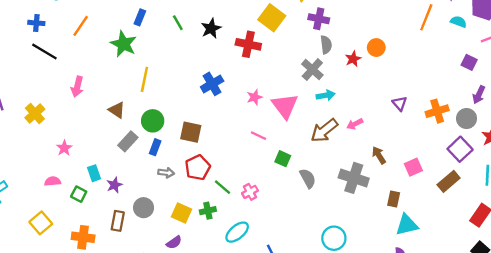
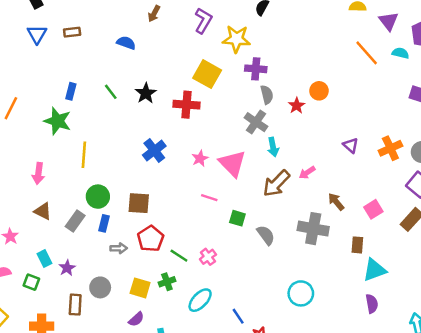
orange line: (426, 17) -> (367, 53), turned -56
pink arrow: (77, 87) -> (38, 173), moved
cyan arrow: (326, 95) -> (273, 147), turned 96
brown triangle: (117, 110) -> (43, 211), moved

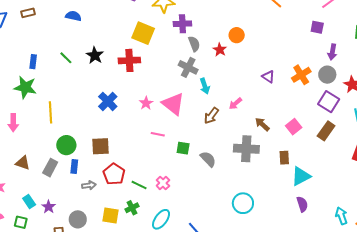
pink arrow: (38, 173) -> (13, 123), moved
brown arrow: (276, 183) -> (211, 116), size x0.7

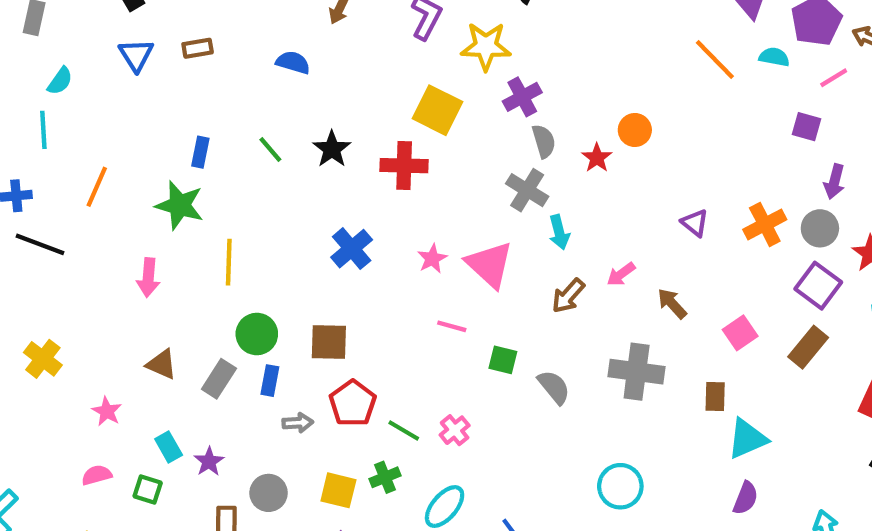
purple cross: (182, 24) -> (522, 97), turned -30
brown arrow: (262, 124) -> (672, 304), moved
purple semicircle: (302, 204) -> (746, 498), turned 35

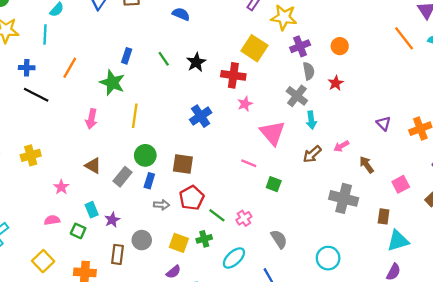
orange circle: (635, 130) -> (340, 46), moved
pink star: (432, 259) -> (245, 104), moved
yellow cross: (43, 359) -> (31, 155), turned 30
gray semicircle: (554, 387) -> (279, 239), moved

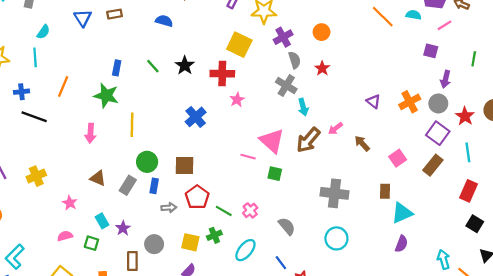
pink triangle: (272, 133) -> (272, 141), moved
brown arrow: (312, 154) -> (308, 140), size x1.4
gray cross: (344, 198) -> (334, 193), moved

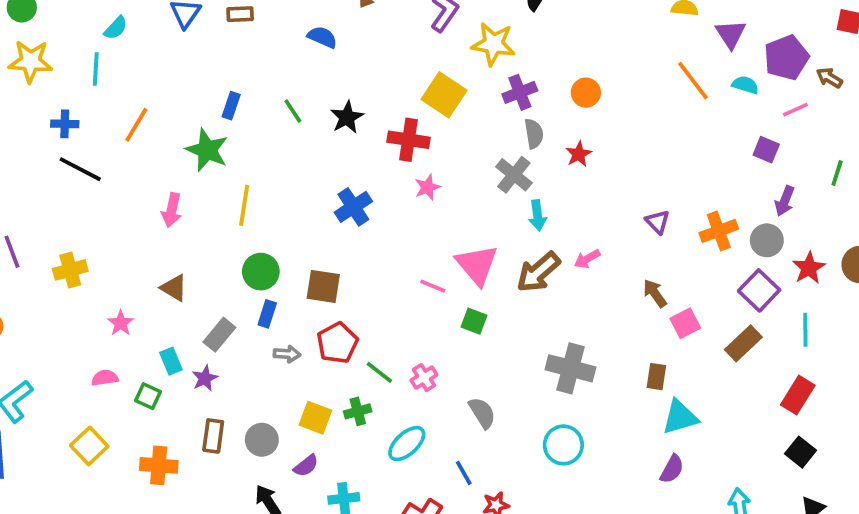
brown arrow: (362, 143) -> (655, 293), moved
gray rectangle: (128, 185) -> (219, 335), moved
gray circle: (154, 244) -> (262, 440), moved

